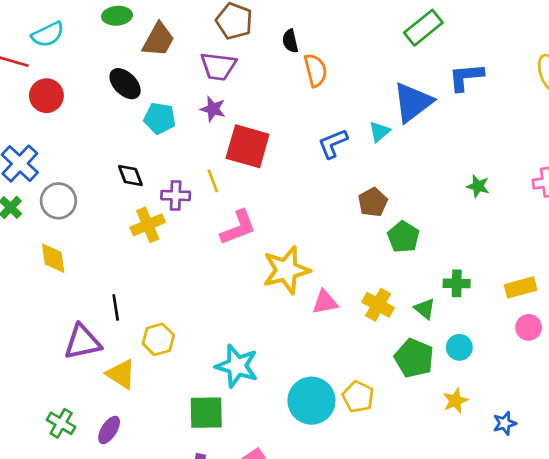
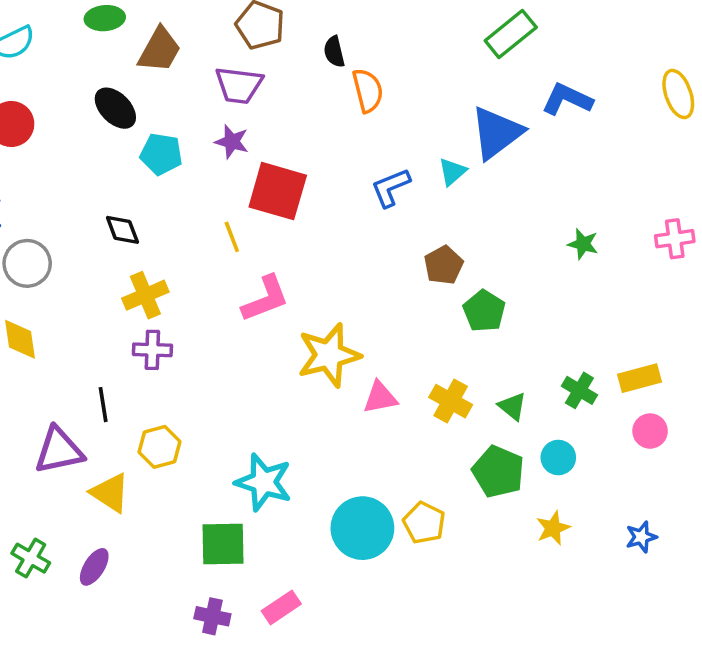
blue L-shape: (466, 77) -> (567, 99), turned 30
purple cross: (176, 196) -> (152, 350), moved
green cross: (457, 283) -> (579, 390), moved, turned 30
blue star: (505, 423) -> (641, 537), moved

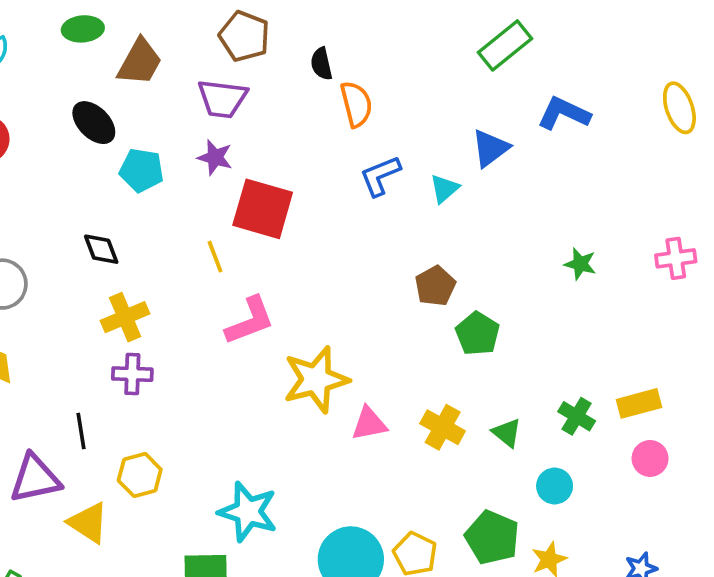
blue triangle: (497, 133) -> (490, 148), size x0.7
blue L-shape: (391, 188) -> (380, 176), moved
green pentagon: (498, 472) -> (492, 537), moved

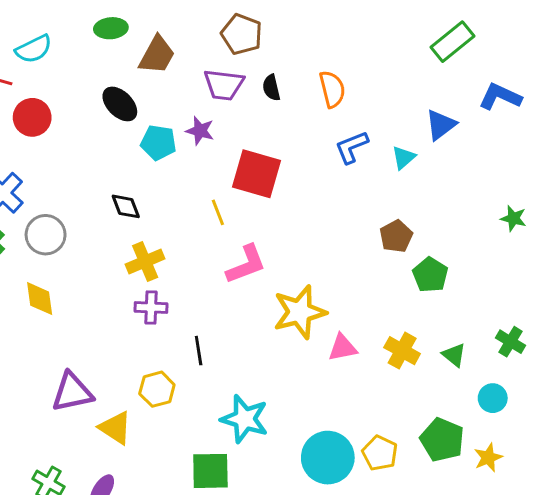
black semicircle: (321, 64) -> (271, 88), moved
purple star: (215, 157) -> (200, 131), moved
black line: (81, 431) -> (199, 351), moved

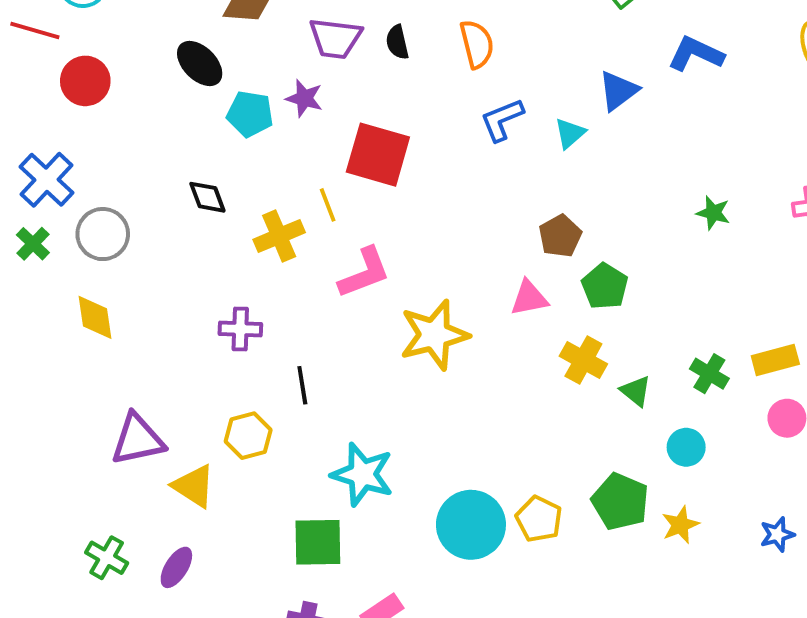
yellow cross: (145, 261) -> (279, 236), moved
pink triangle: (343, 348) -> (529, 298), moved
yellow cross: (402, 351) -> (583, 360), moved

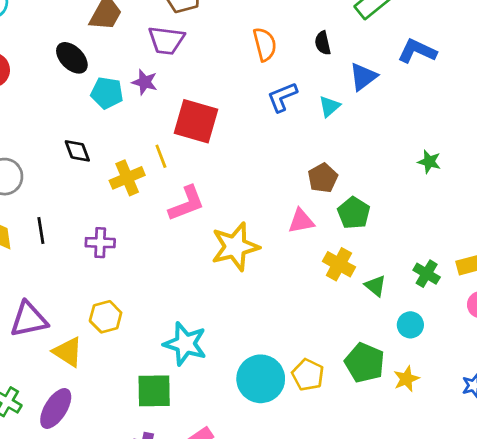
black semicircle: (397, 42) -> (323, 43), moved
black line: (302, 385) -> (41, 230), moved
purple ellipse: (176, 567) -> (56, 408), size x1.4

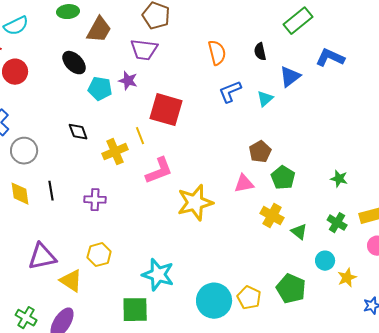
green star: (429, 162) -> (339, 179), moved
yellow star: (406, 379) -> (347, 278), moved

